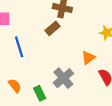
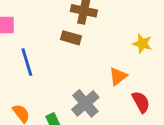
brown rectangle: (53, 28) -> (71, 38), turned 56

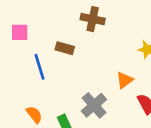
brown rectangle: (71, 38) -> (65, 48), moved

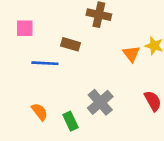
blue line: (40, 67) -> (45, 63), turned -70
orange triangle: (124, 80) -> (131, 54), moved, turned -30

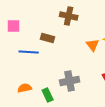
gray cross: (100, 102) -> (70, 81), turned 30
orange semicircle: (40, 112) -> (25, 88), turned -64

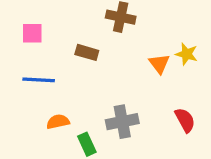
blue line: (29, 52) -> (39, 80), moved
orange semicircle: (25, 88) -> (58, 122), moved

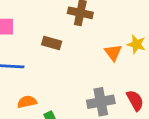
gray cross: (122, 122) -> (101, 102), moved

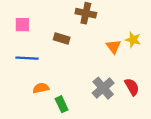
gray cross: (101, 102) -> (103, 88), turned -30

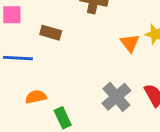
brown rectangle: (62, 39) -> (51, 33), moved

